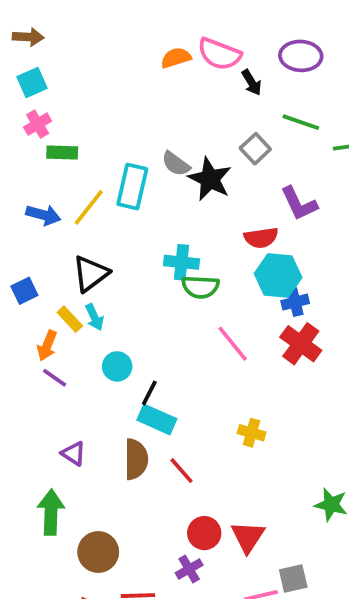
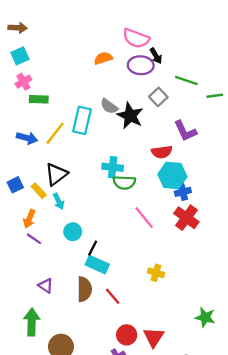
purple ellipse: (301, 56) -> (141, 65), moved
orange semicircle: (176, 58) -> (103, 58), moved
yellow rectangle: (70, 319) -> (39, 191), moved

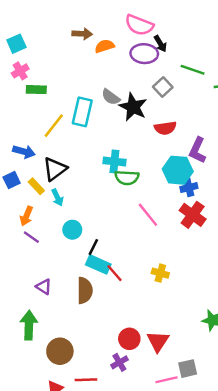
brown arrow: (18, 28) -> (82, 34), moved
purple L-shape: (185, 131) -> (198, 150), moved, turned 50
blue arrow: (27, 138) -> (24, 152), moved
red semicircle: (162, 152) -> (165, 128), moved
red line: (113, 296) -> (114, 273), moved

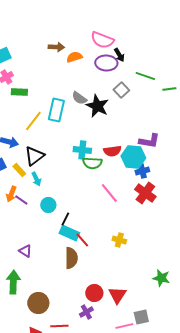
red semicircle: (165, 128) -> (112, 151), moved
purple L-shape: (198, 150) -> (149, 141), turned -105
purple line: (31, 237) -> (21, 200), moved
brown semicircle: (85, 290) -> (71, 258), moved

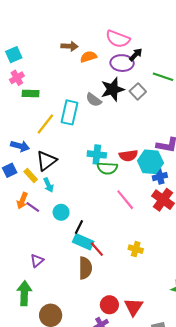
black arrow: (119, 55) -> (136, 55), turned -104
black star: (97, 106) -> (113, 89), moved, turned 30
purple triangle: (25, 251) -> (37, 261), turned 48

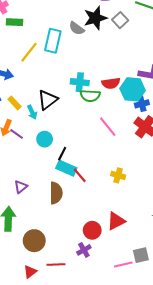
black triangle: (46, 161) -> (48, 100), moved
brown semicircle: (85, 268) -> (56, 193), moved
red triangle: (134, 307) -> (116, 221), moved, turned 30

